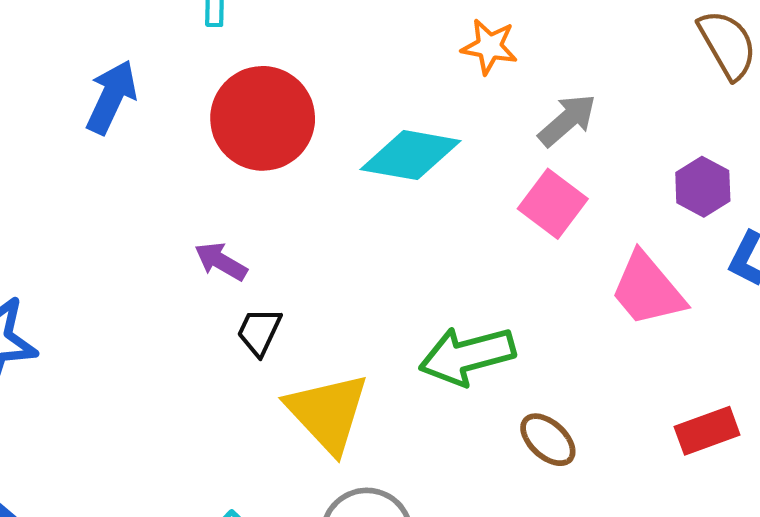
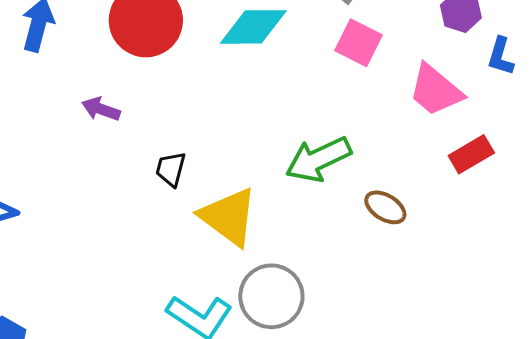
purple arrow: (221, 261) -> (101, 109), moved
red rectangle: (707, 431) -> (471, 154), moved

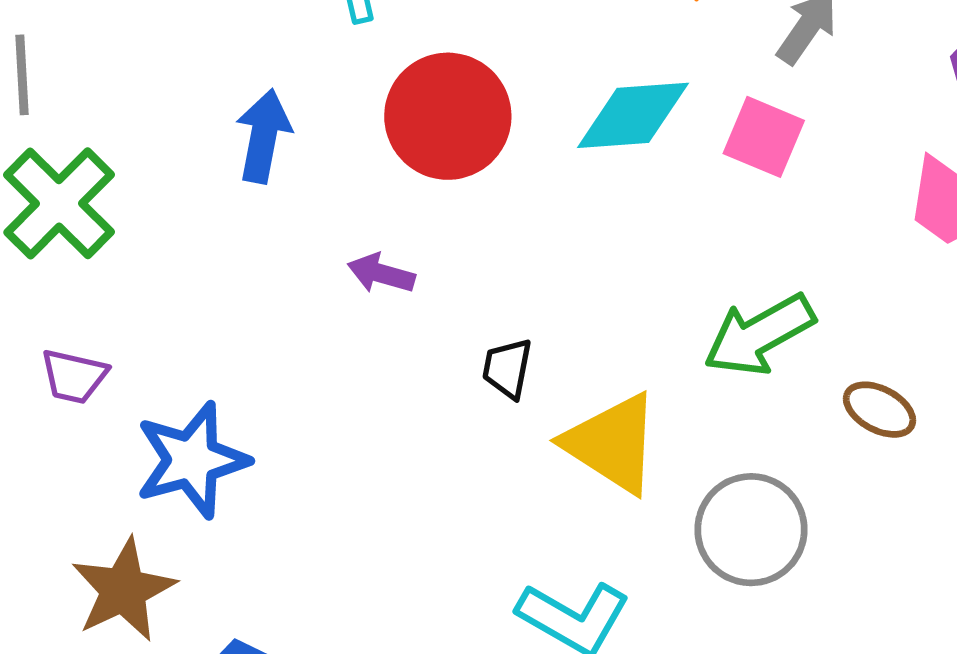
pink square: (359, 43) -> (764, 137), moved
gray circle: (271, 296) -> (751, 530), moved

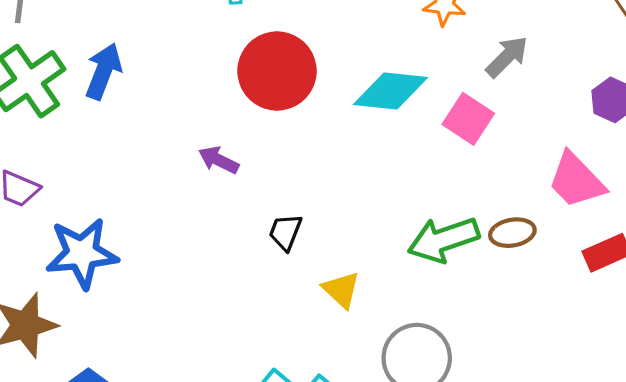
blue arrow: (263, 136) -> (103, 71), moved
brown ellipse: (879, 410) -> (512, 233), moved, turned -48
yellow triangle: (612, 443) -> (341, 290), size x0.6

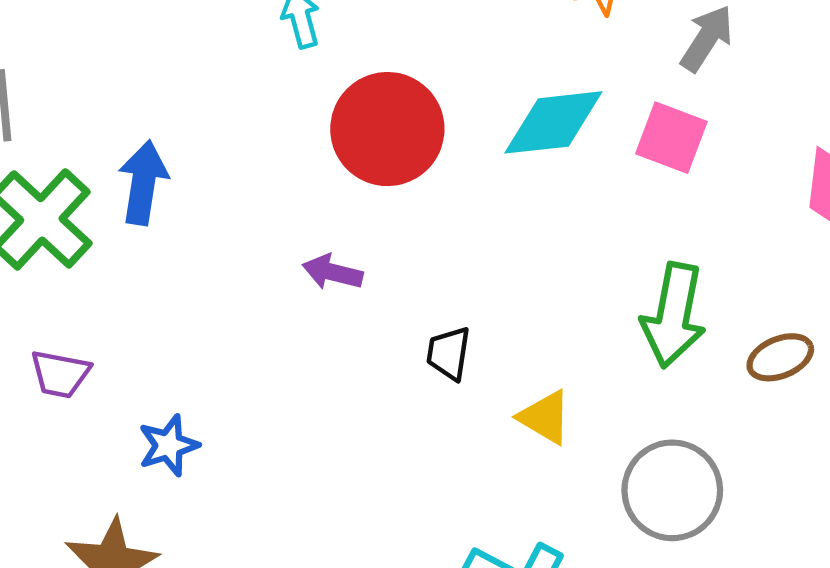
brown ellipse: (512, 233) -> (780, 357), moved
green arrow: (444, 240) -> (674, 315), turned -48
blue star: (82, 253) -> (169, 445), size x0.6

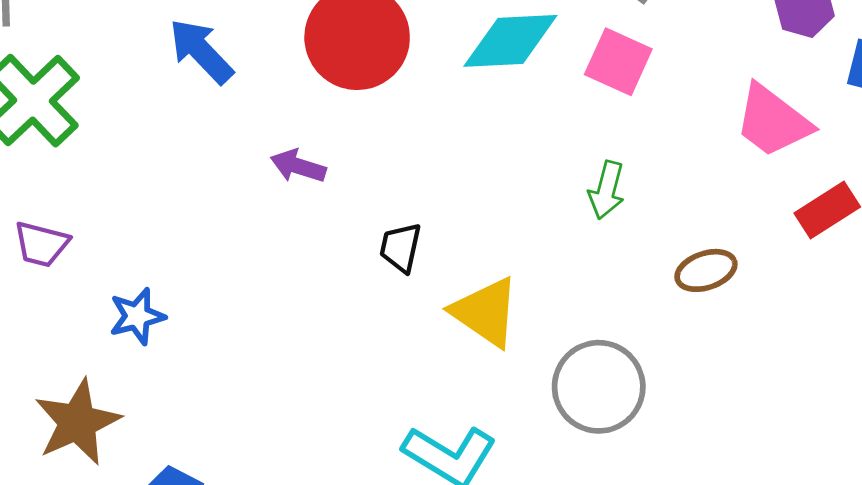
blue arrow: (143, 183) -> (201, 51), moved, turned -56
green arrow: (674, 315) -> (607, 190), moved, size x0.6
yellow triangle: (545, 417) -> (486, 312), size x1.4

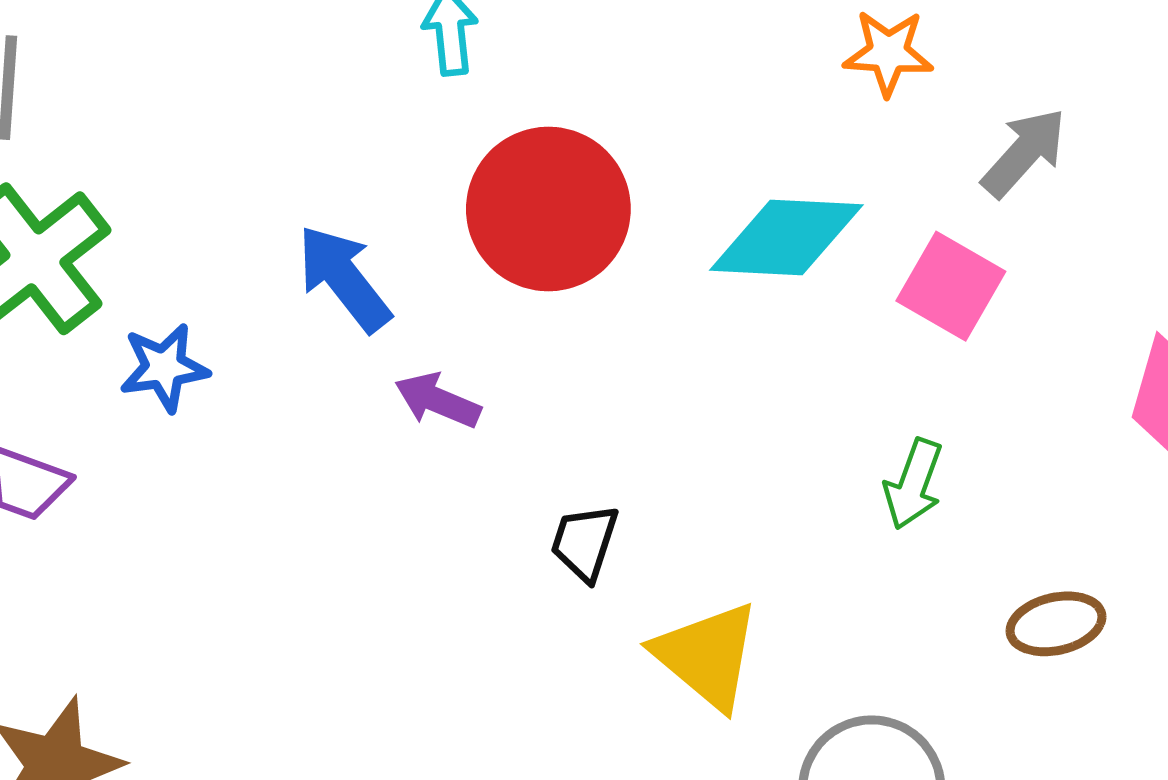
blue arrow: (201, 51) -> (344, 278), moved
blue star: (137, 316) -> (164, 368), moved

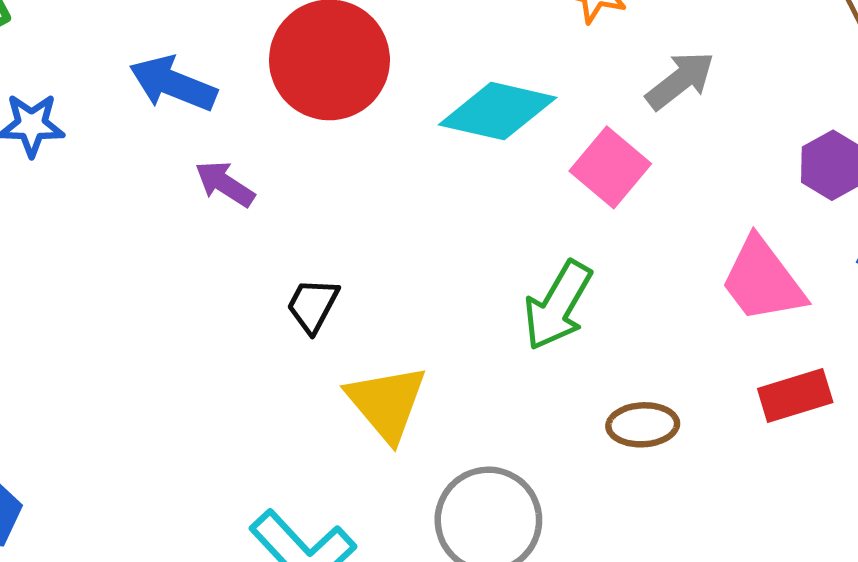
blue arrow: (344, 278) -> (173, 84), turned -40
green arrow: (913, 484) -> (558, 306), size x1.4

